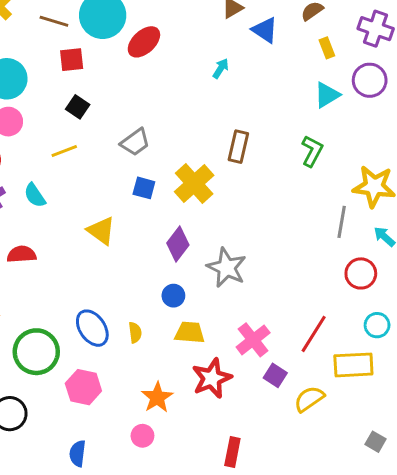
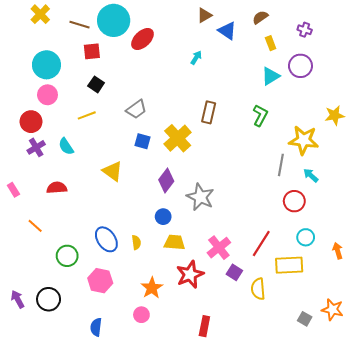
purple cross: (376, 29) -> (305, 30), size x0.6
green circle: (36, 352) -> (67, 256), size x0.7
yellow semicircle: (309, 399) -> (258, 289), turned -60

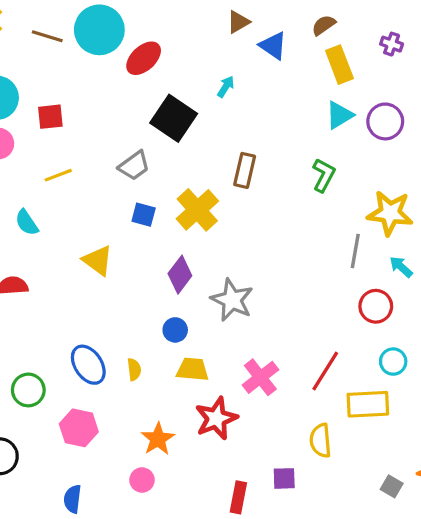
yellow rectangle: (271, 43) -> (339, 65), size x1.6
red square: (92, 51) -> (50, 117), moved
purple circle: (300, 66) -> (385, 121), moved
black square: (96, 84) -> (174, 118), moved, size x1.8
purple square: (234, 272) -> (284, 478), moved, turned -35

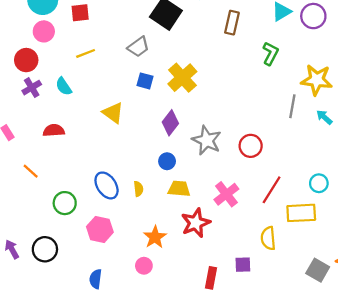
brown rectangle: (245, 170) -> (232, 23), moved
red circle: (376, 306) -> (251, 146), moved
gray square: (392, 486) -> (318, 270), size x1.5

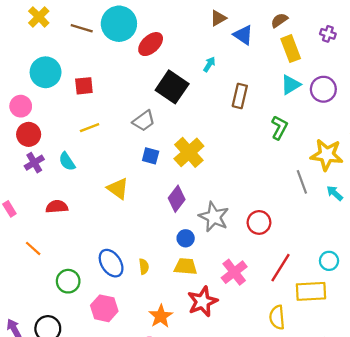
pink circle: (44, 31) -> (21, 106), moved
gray line: (292, 106) -> (302, 182), turned -30
blue circle: (167, 161) -> (186, 238), moved

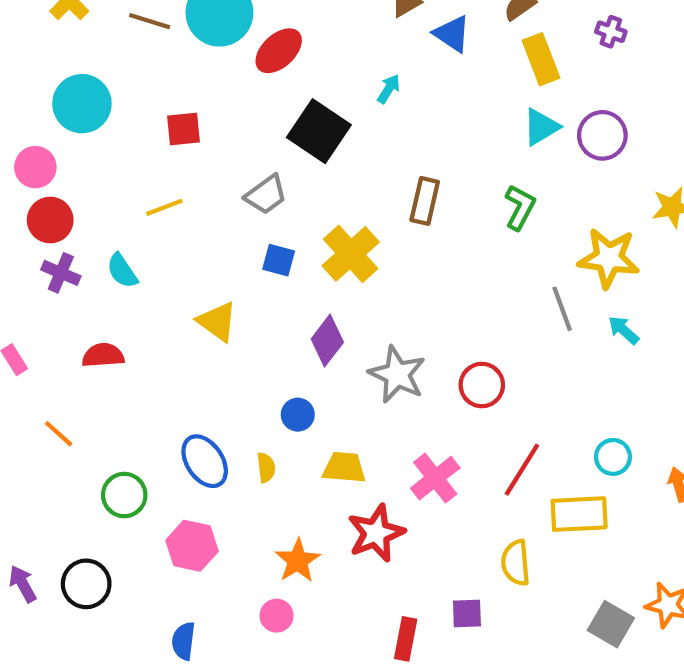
red square: (84, 86) -> (183, 129), moved
brown rectangle: (240, 96) -> (425, 201), moved
purple cross: (34, 163) -> (61, 273), turned -36
blue circle: (186, 238) -> (298, 415), moved

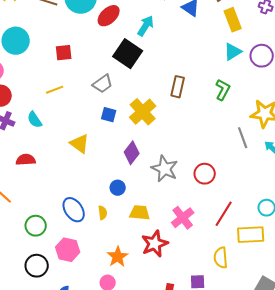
cyan arrow: (389, 89) -> (146, 26), moved, size x1.5
black circle: (86, 584) -> (37, 266), moved

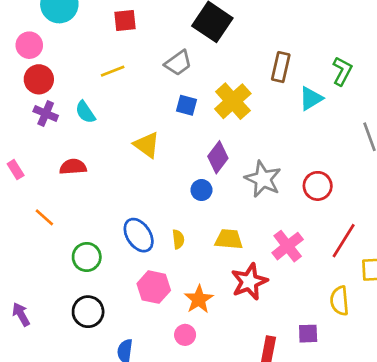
cyan triangle: (233, 52) -> (311, 98), moved
blue circle: (118, 188) -> (201, 190), moved
pink hexagon: (68, 250) -> (154, 287), moved

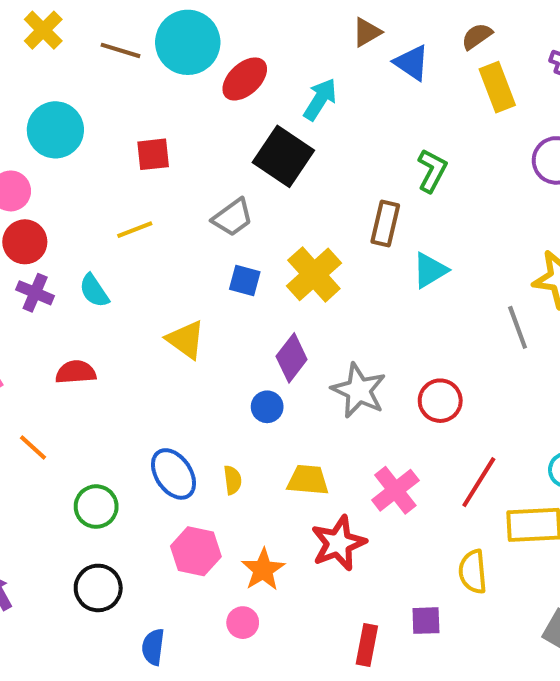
green L-shape: (342, 71) -> (432, 171), moved

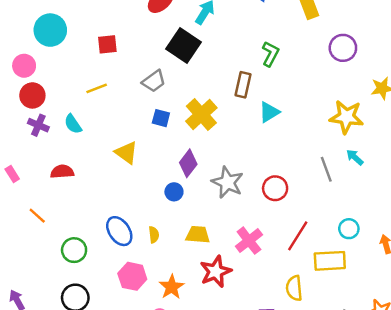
gray line: (518, 327) -> (326, 169), moved

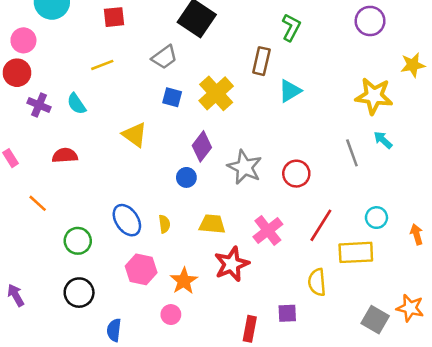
red circle: (32, 95) -> (17, 73), moved

